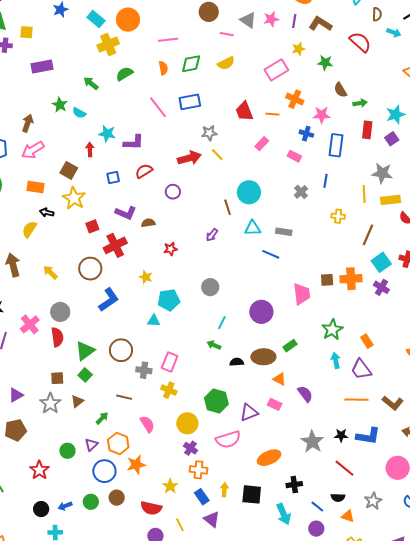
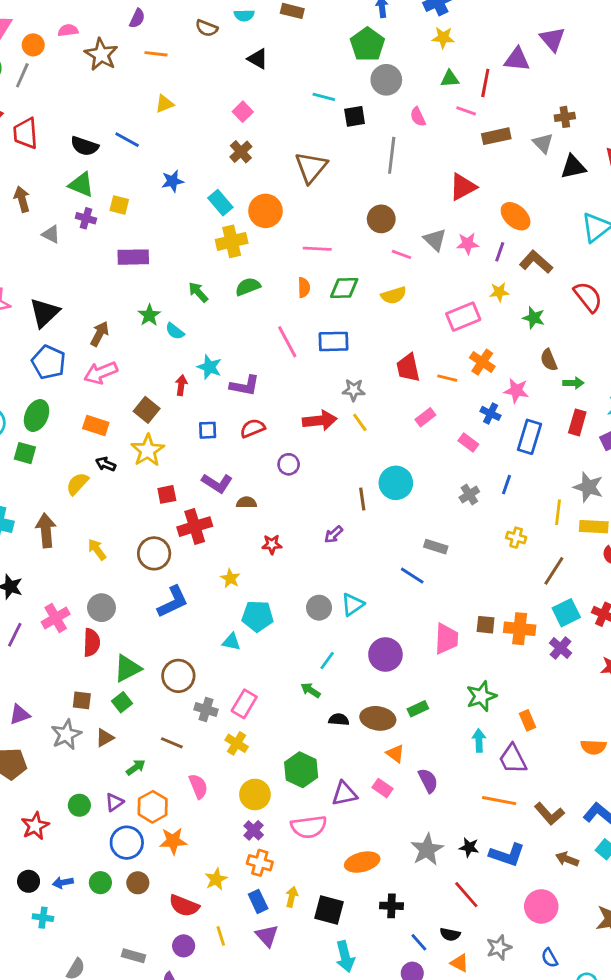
cyan triangle: (253, 228) -> (353, 604), moved, turned -42
cyan arrow: (284, 514) -> (345, 957), moved

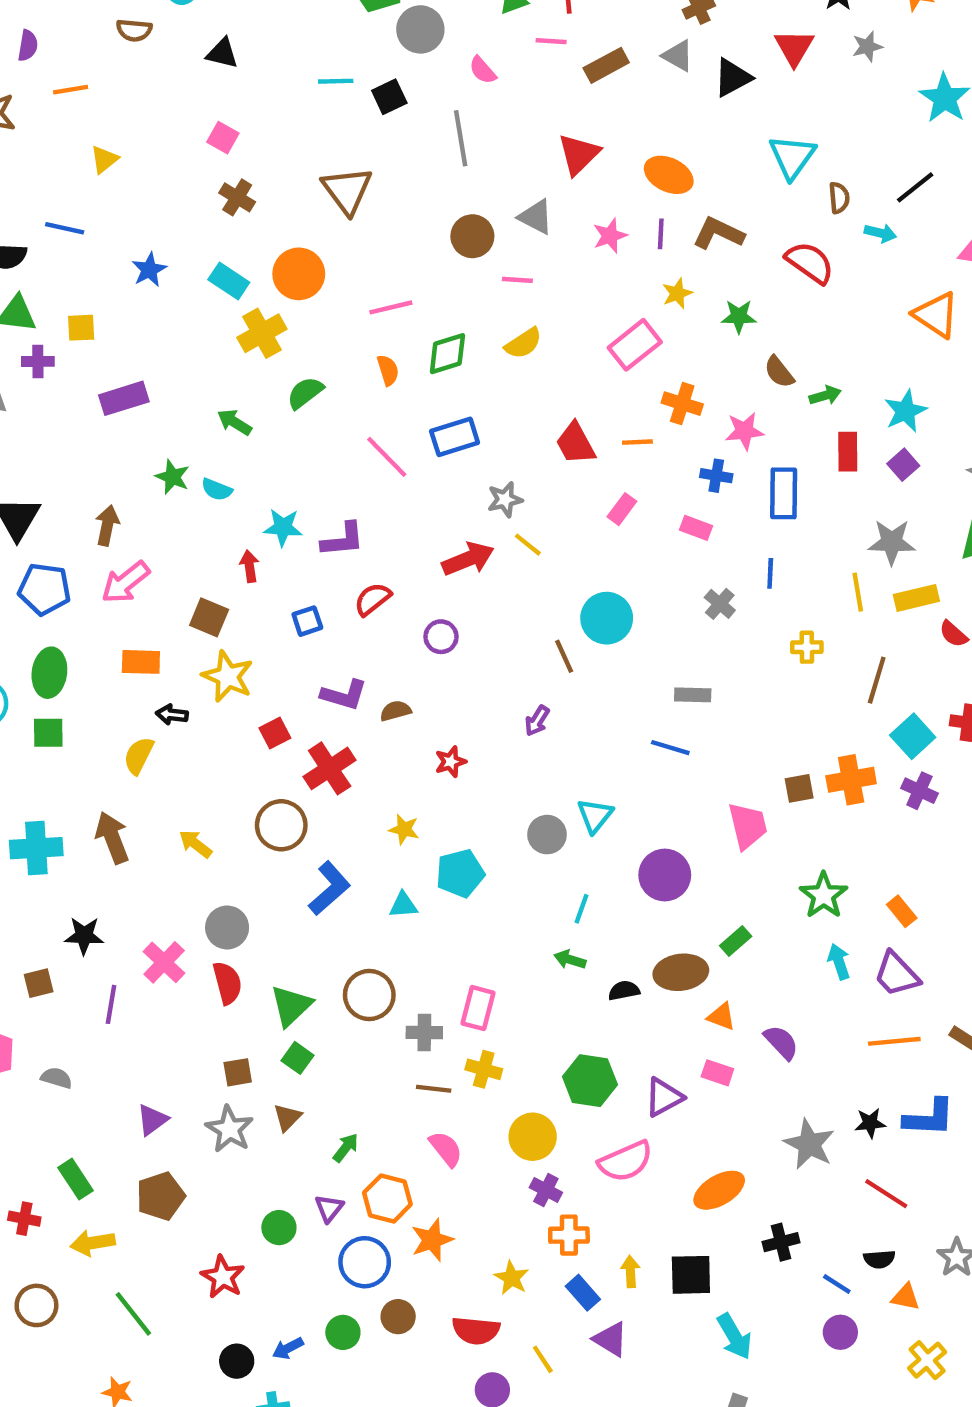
gray triangle: (435, 240) -> (536, 217), moved
cyan triangle: (231, 642) -> (403, 905), moved
brown line: (172, 743) -> (434, 1089), moved

